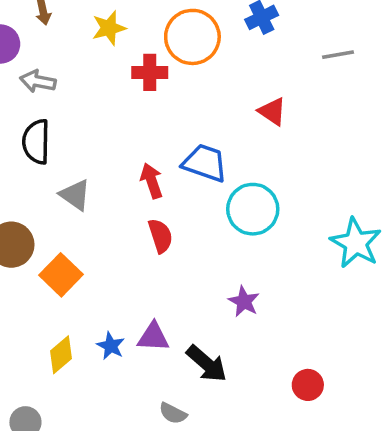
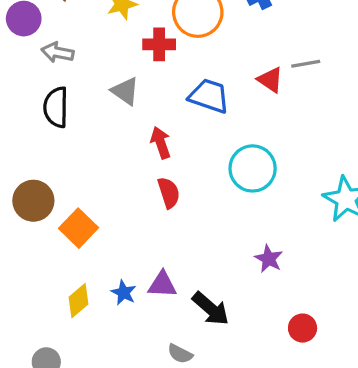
gray line: (338, 55) -> (306, 64), moved
blue trapezoid: (205, 163) -> (209, 96), moved
gray triangle: (75, 195) -> (125, 91), moved
purple star: (244, 301) -> (269, 259), moved

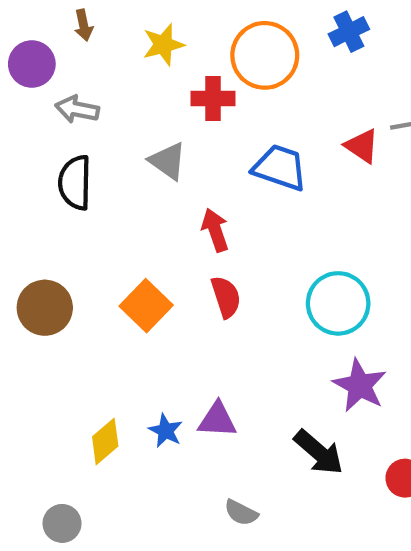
cyan circle: (253, 168) -> (338, 303), moved
orange square: (78, 228) -> (146, 306), moved
purple star: (269, 259) -> (360, 385), size x1.4
black arrow: (211, 309) -> (319, 452), moved

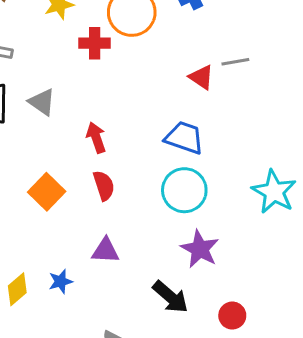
gray triangle: (168, 161) -> (42, 102), moved
blue trapezoid: (280, 168) -> (184, 138), moved
purple triangle: (217, 420) -> (105, 251), moved
blue star: (166, 431) -> (61, 281), turned 30

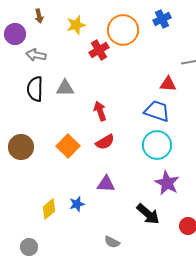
red cross: (95, 43) -> (99, 50), turned -30
red triangle: (201, 77) -> (168, 84), moved, turned -30
gray triangle: (42, 102) -> (65, 88), turned -36
red semicircle: (104, 186) -> (105, 142), turned 78

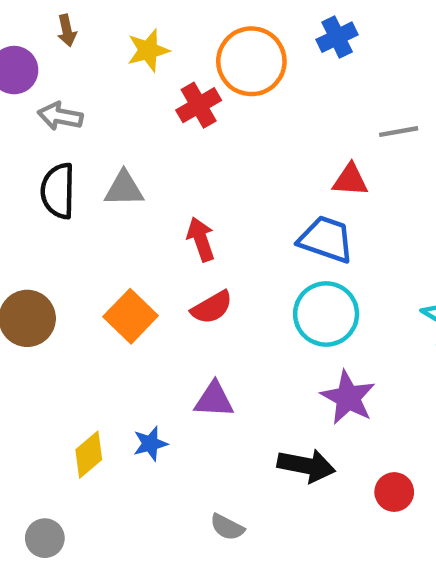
black arrow: (148, 214) -> (306, 466), turned -30

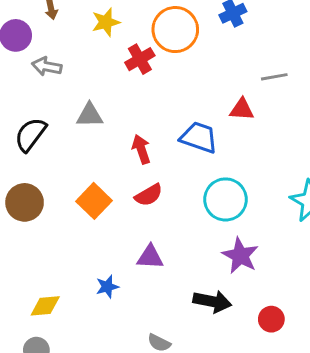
black semicircle: (58, 191) -> (30, 134), moved, turned 36
blue trapezoid: (326, 239) -> (199, 137), moved
yellow diamond: (89, 455) -> (45, 306), moved, turned 36

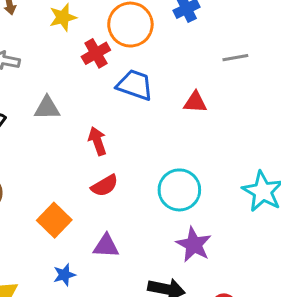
gray line: (274, 77) -> (235, 58), moved
blue trapezoid: (199, 137) -> (135, 85), moved
orange square: (94, 201) -> (54, 220), moved

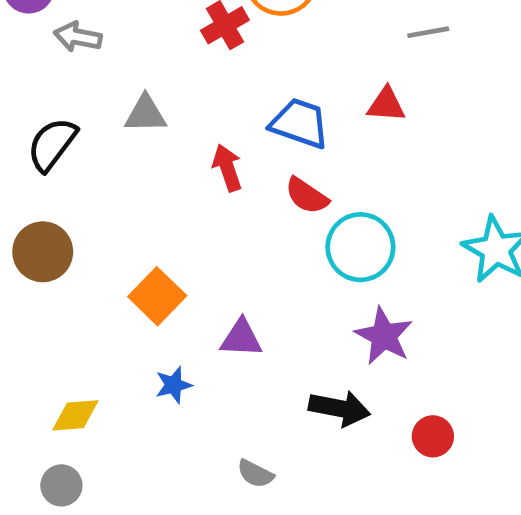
gray line: (235, 58) -> (428, 32), moved
blue trapezoid: (135, 85) -> (300, 123), moved
red semicircle: (105, 186) -> (307, 196), moved, turned 64

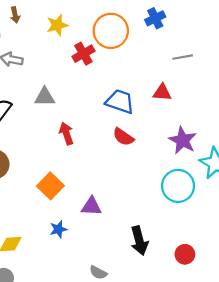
red arrow: (227, 168) -> (66, 133), moved
cyan circle: (360, 247) -> (178, 186), moved
purple star: (384, 336) -> (183, 140), moved
black arrow: (339, 408) -> (139, 241), turned 64

